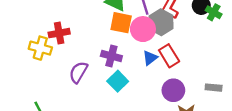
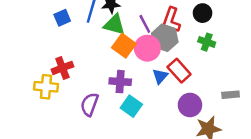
green cross: (214, 12) -> (207, 42), moved
orange square: (121, 23) -> (124, 46), turned 35

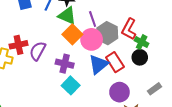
black circle: (203, 13) -> (140, 57), moved
red L-shape: (171, 20) -> (129, 29), moved
blue triangle: (160, 76) -> (98, 64), size x1.5
gray rectangle: (231, 95) -> (154, 89), turned -40
purple semicircle: (89, 104) -> (38, 51), moved

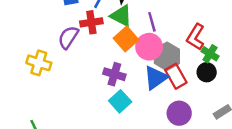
gray hexagon: (107, 33) -> (167, 56), moved
red cross: (18, 45) -> (91, 22), moved
purple semicircle: (38, 51) -> (68, 37), moved

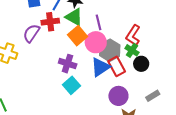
green cross: (210, 54) -> (132, 50), moved

